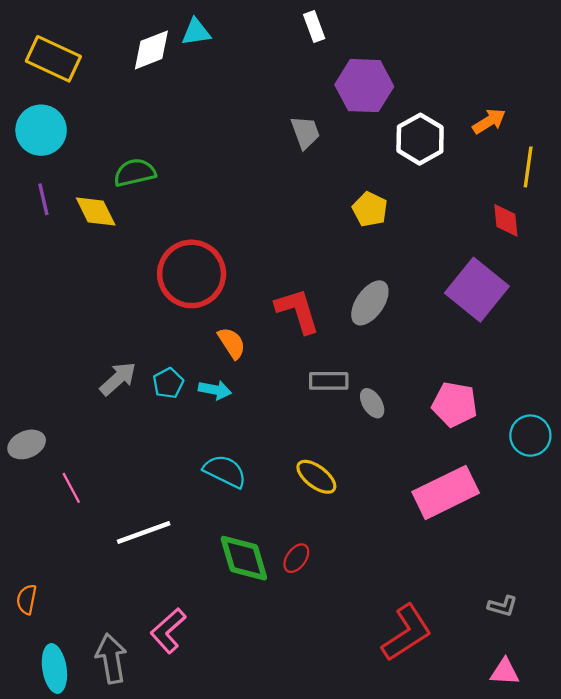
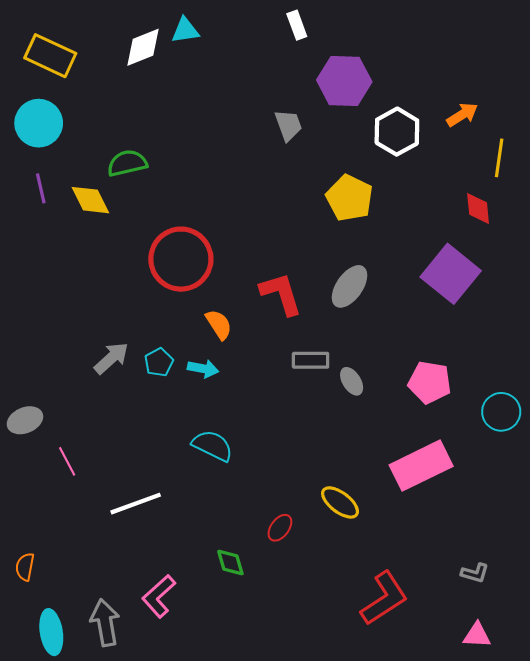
yellow pentagon: (370, 209) -> (349, 198), size x1.4
yellow ellipse: (316, 477) -> (340, 502), moved
green diamond: (244, 558) -> (230, 563), moved, size x0.6

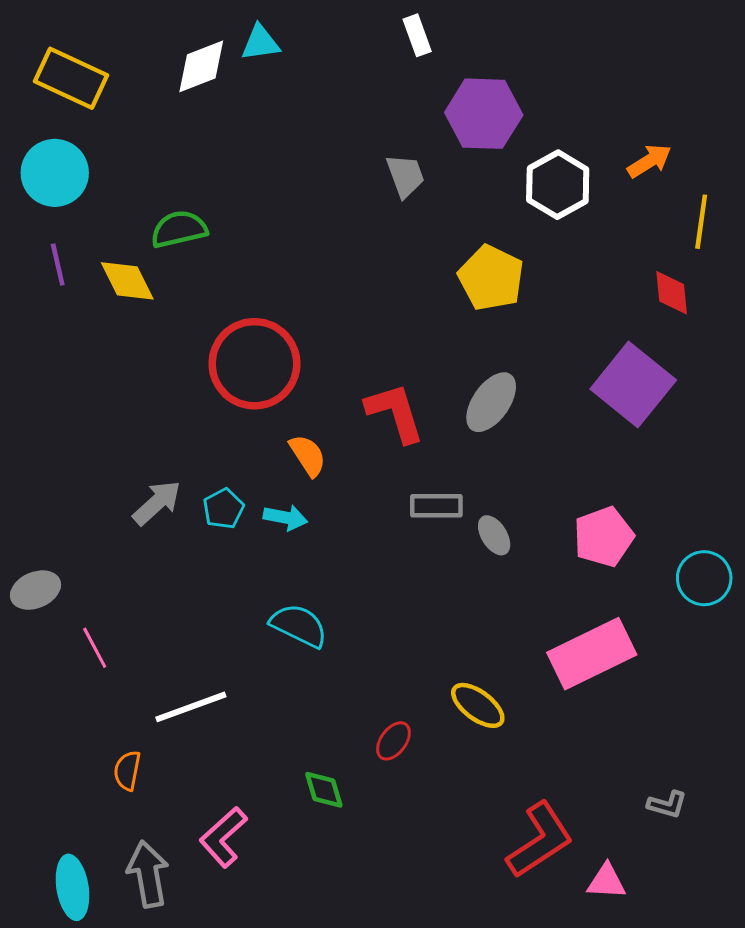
pink pentagon: (430, 382) -> (604, 537), turned -30
orange semicircle: (25, 567) -> (127, 771), moved
pink triangle: (477, 635) -> (607, 881), moved

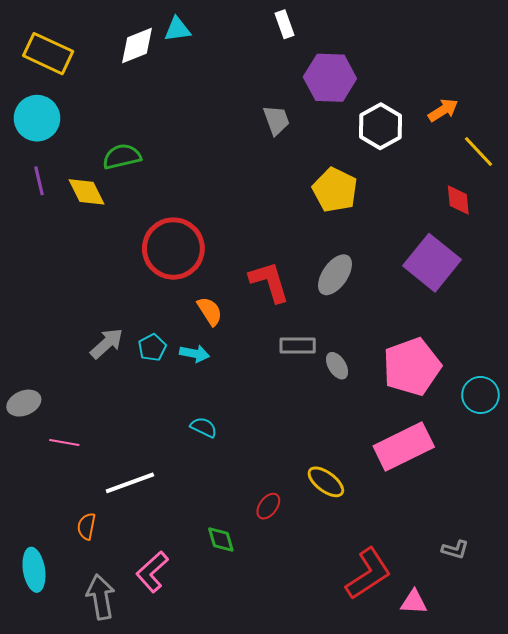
yellow line: (701, 222) -> (478, 152), turned -51
pink pentagon: (604, 537) -> (412, 367), size x1.4
cyan semicircle: (299, 626) -> (204, 427), size x0.7
pink line: (95, 648) -> (64, 442), turned -52
cyan ellipse: (72, 887) -> (34, 570), moved

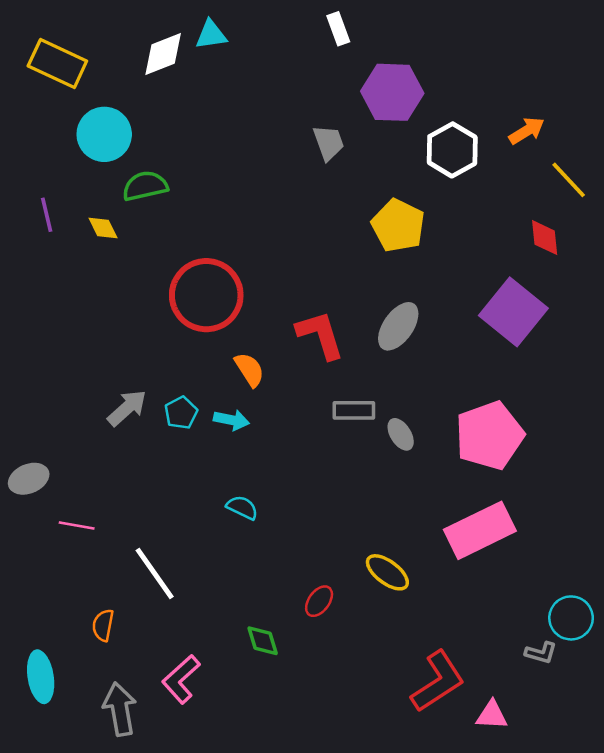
cyan circle: (37, 118) -> (104, 134), moved
yellow diamond: (86, 192) -> (103, 228), size x0.7
cyan circle: (480, 395) -> (571, 618), moved
white line: (130, 483) -> (155, 574), turned 75

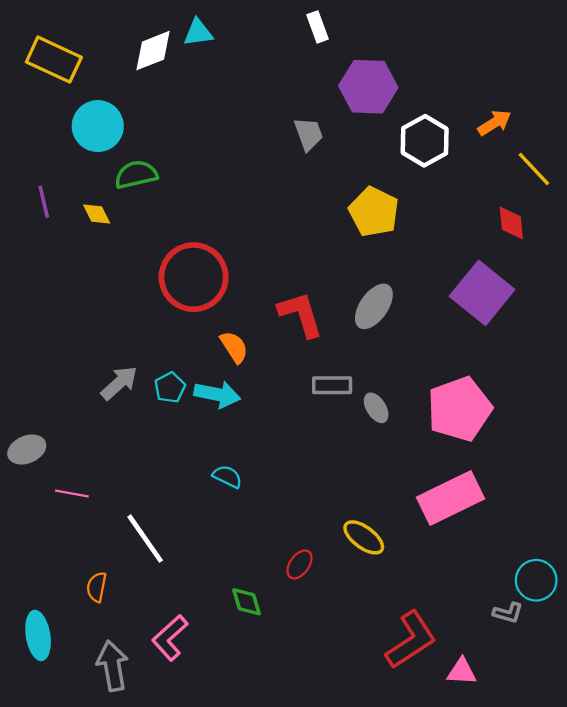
cyan arrow: (231, 420) -> (217, 394), size x1.4

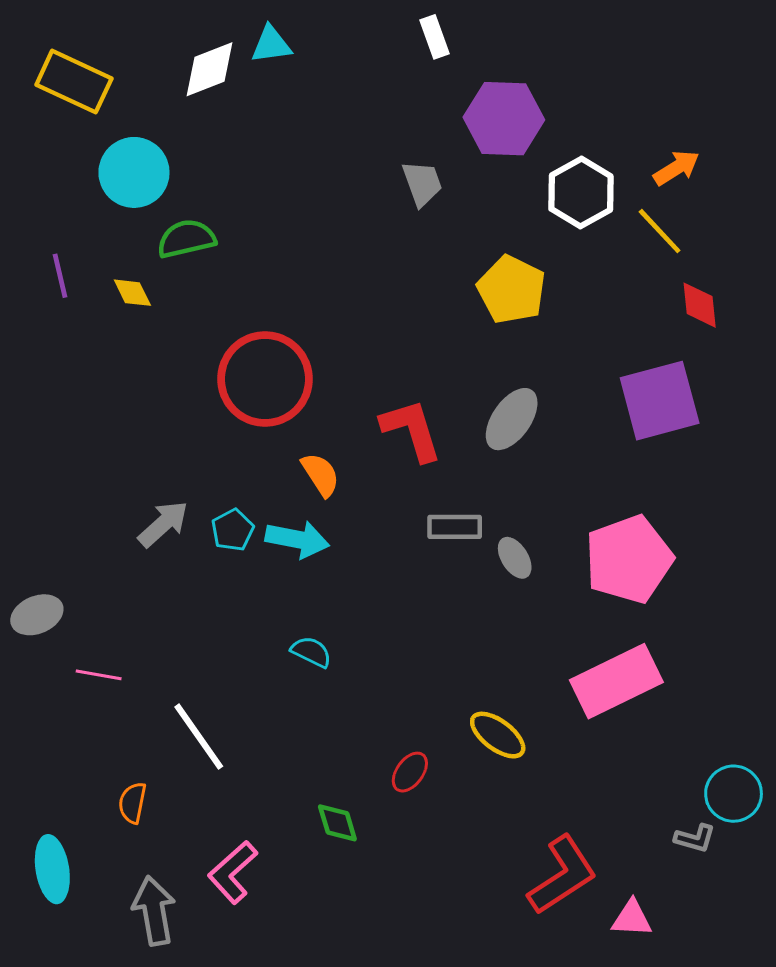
yellow line: (534, 169) -> (660, 231), moved
purple square: (482, 293) -> (660, 401), turned 36

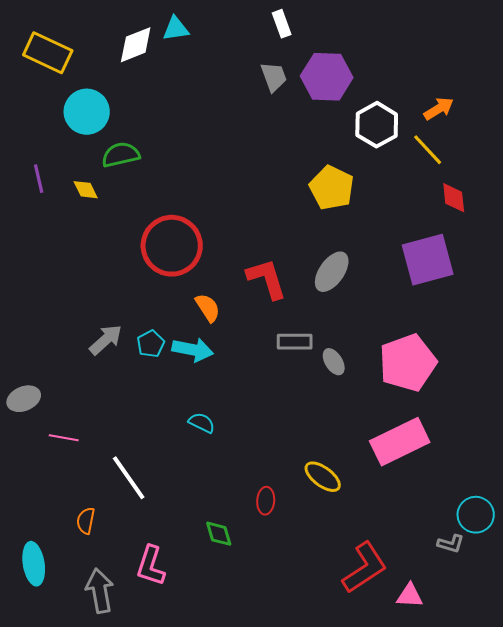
gray trapezoid: (422, 183) -> (274, 77), moved
red ellipse: (410, 772) -> (266, 501), turned -32
pink L-shape: (233, 872) -> (151, 566), turned -30

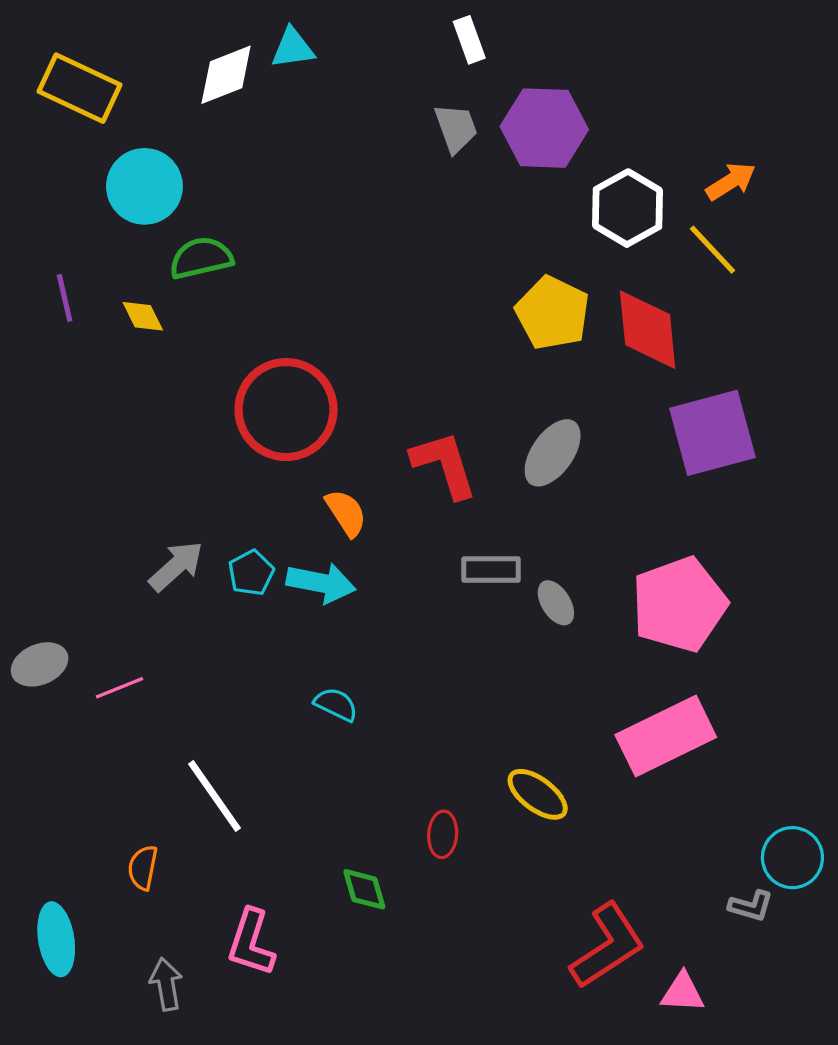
red diamond: (454, 198) -> (648, 330), moved, size x1.6
pink line: (64, 438) -> (119, 688), moved, turned -32
gray arrow: (100, 591) -> (166, 984), size x0.7

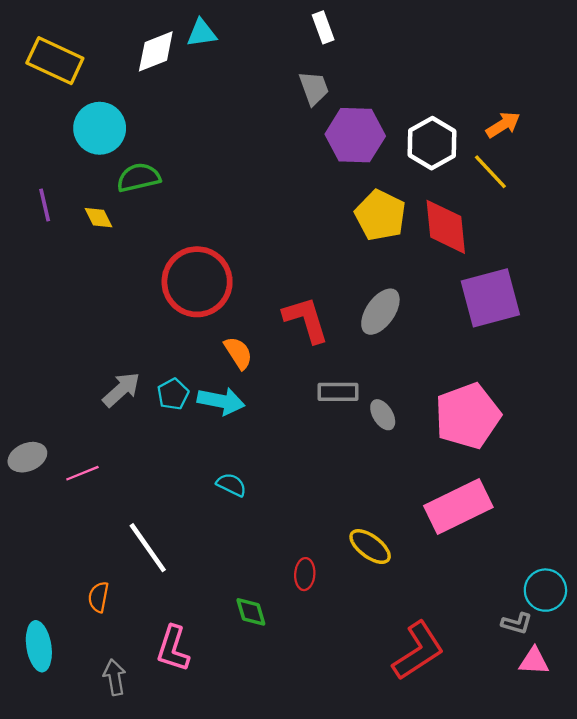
purple hexagon: (544, 128) -> (355, 135), moved
pink triangle: (682, 993) -> (534, 661), moved

